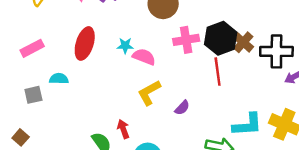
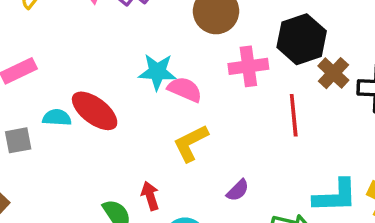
black hexagon: (221, 38) -> (302, 39), moved
red ellipse: (85, 43) -> (95, 111), moved, turned -72
cyan star: (125, 46) -> (157, 72), size x1.5
purple semicircle: (182, 108) -> (238, 190), moved

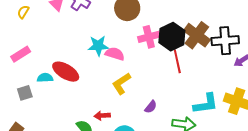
black hexagon: (302, 39) -> (172, 37), moved
brown cross: (333, 73) -> (197, 35), size x1.5
red arrow: (150, 196) -> (102, 116), turned -70

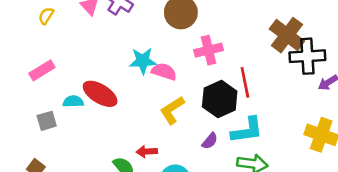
brown cross: (197, 35) -> (287, 35), moved
black hexagon: (172, 37) -> (220, 99), moved
cyan L-shape: (206, 104) -> (247, 130), moved

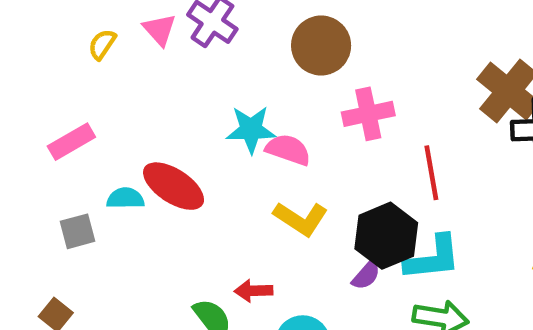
yellow semicircle: (46, 16) -> (102, 44), moved
black hexagon: (220, 99) -> (386, 236), moved
yellow L-shape: (172, 110) -> (301, 219), turned -116

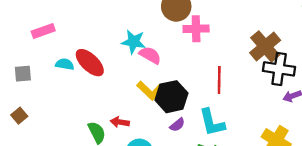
pink cross: (368, 114) -> (196, 29), moved
gray square: (77, 231) -> (23, 74), moved
black hexagon: (386, 236) -> (171, 97), moved
cyan L-shape: (433, 258) -> (212, 122), turned 72

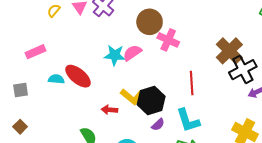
pink cross: (196, 29) -> (168, 40), turned 30
pink semicircle: (150, 55) -> (132, 53), moved, turned -60
black cross: (279, 69) -> (243, 70), turned -32
red arrow: (120, 122) -> (109, 110), moved

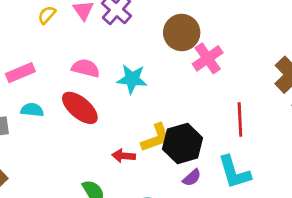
pink cross: (168, 40) -> (208, 58), turned 30
pink semicircle: (132, 53) -> (86, 68), moved, turned 48
cyan semicircle: (56, 79) -> (32, 110), moved
yellow L-shape: (132, 97) -> (156, 138), turned -60

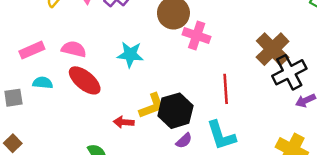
pink cross: (208, 58) -> (197, 36), turned -36
pink semicircle: (86, 68) -> (74, 49), moved

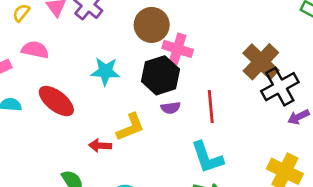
pink semicircle: (74, 49) -> (35, 50), moved
black hexagon: (175, 111) -> (160, 75), moved
purple semicircle: (184, 141) -> (171, 108), moved, turned 36

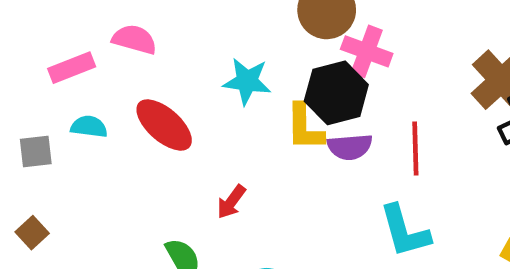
purple semicircle: (171, 108) -> (350, 147), size x1.4
yellow L-shape: (130, 127) -> (305, 127), moved, turned 108
red arrow: (100, 146) -> (231, 202), turned -60

